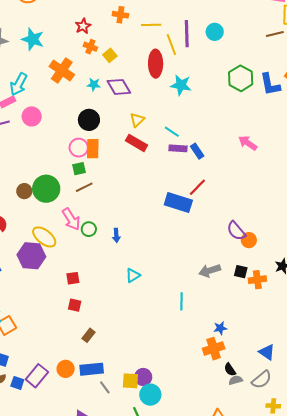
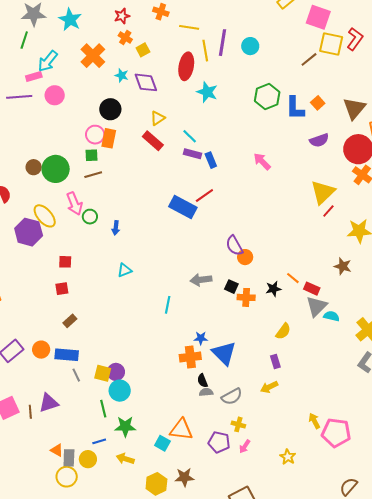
brown line: (275, 34) -> (309, 59), turned -36
red square: (75, 305) -> (62, 289), turned -32
blue triangle: (267, 352) -> (224, 353), moved, size x1.5

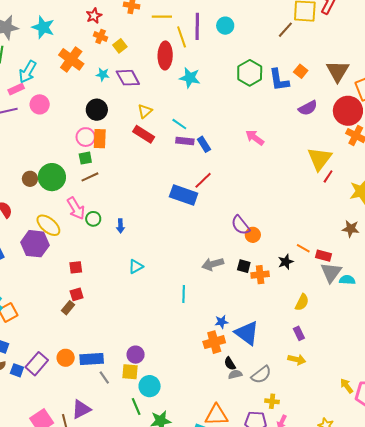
brown rectangle: (70, 321) -> (68, 308), moved
purple circle: (116, 372) -> (136, 355), moved
yellow arrow: (269, 387) -> (297, 359), turned -132

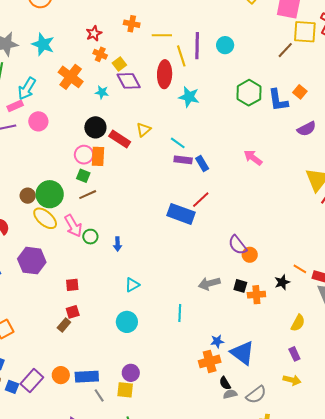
purple diamond: (128, 78) -> (129, 81), moved
red rectangle: (144, 134) -> (120, 139), moved
green square: (85, 158) -> (83, 176), turned 32
yellow ellipse: (48, 225) -> (45, 218), moved
cyan circle: (150, 386) -> (127, 322), moved

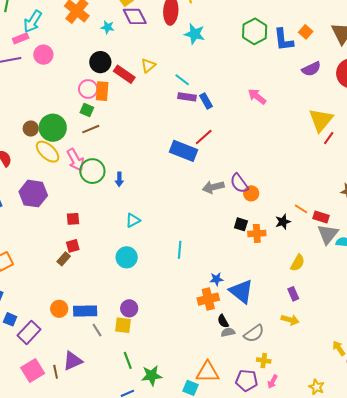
green circle: (90, 237) -> (92, 171), size x1.6
gray arrow: (209, 283) -> (213, 187), moved
purple rectangle: (32, 381) -> (29, 332), moved

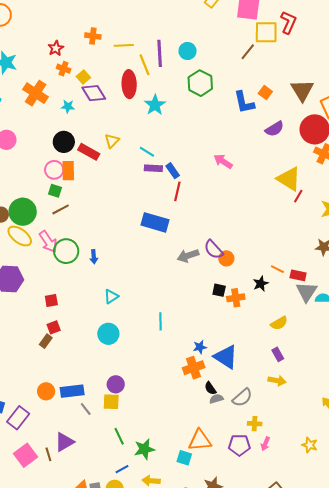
green hexagon: (255, 31) -> (200, 83), moved
cyan star: (195, 34) -> (155, 105), turned 30
yellow triangle: (321, 120) -> (289, 179), turned -32
red line: (204, 137) -> (177, 191), moved, turned -30
yellow semicircle: (298, 263) -> (279, 323), turned 36

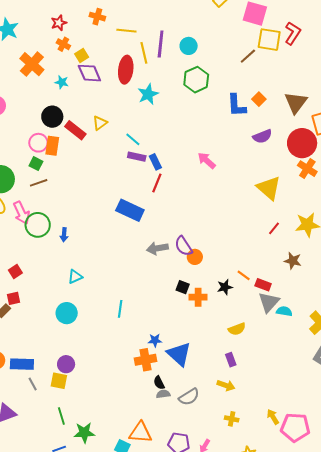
red line: (298, 196) -> (274, 228), moved
red square: (51, 301) -> (15, 271), turned -32
yellow cross: (255, 424) -> (232, 419), moved

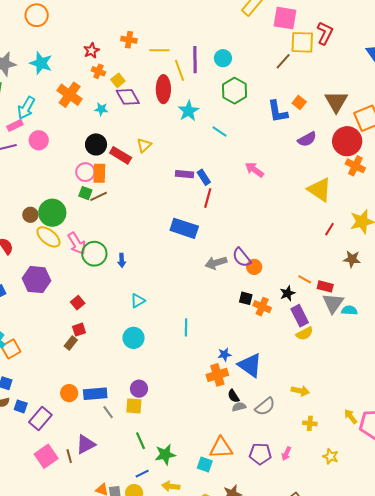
cyan line: (133, 139) -> (220, 131), moved
brown line: (39, 183) -> (99, 196), moved
orange cross: (198, 297) -> (262, 307), turned 30
purple rectangle: (231, 360) -> (300, 316), moved, size x1.5

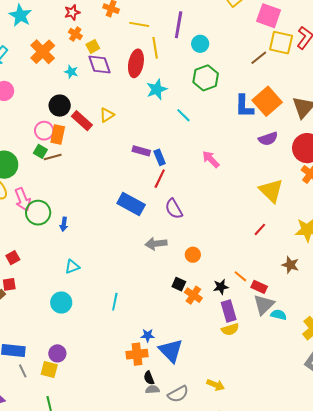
purple line: (195, 60) -> (179, 25), moved
orange square: (299, 103) -> (267, 101), size x2.0
red line: (329, 229) -> (260, 229), moved
purple semicircle: (242, 258) -> (174, 209), moved

